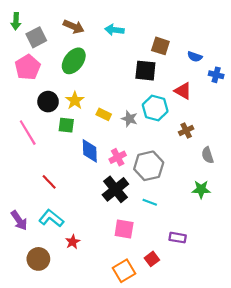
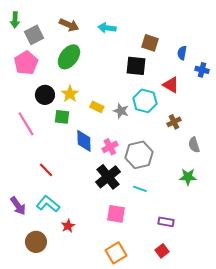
blue semicircle: (195, 57) -> (182, 53), turned 80
red square: (152, 259) -> (162, 251), moved

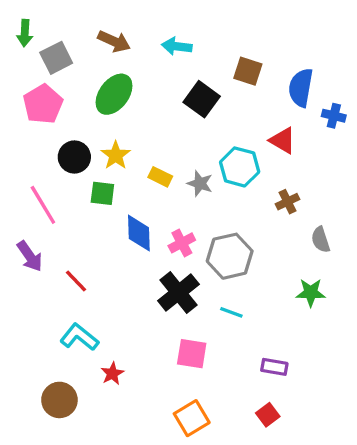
blue semicircle: (182, 53) -> (301, 88), size x1.6
black square: (136, 66) -> (202, 99), moved, turned 30
purple arrow: (18, 206) -> (30, 256), moved

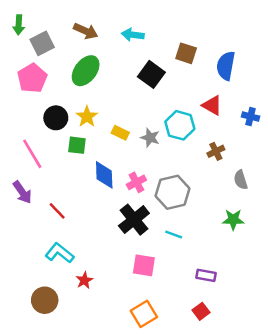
blue cross: (334, 116) -> (251, 117), moved

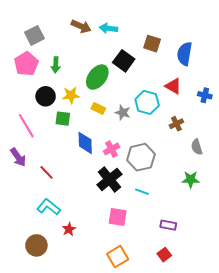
green arrow: (19, 25) -> (56, 65), moved
brown arrow: (86, 31) -> (81, 26), moved
green ellipse: (86, 71) -> (97, 77), moved
yellow star: (87, 117) -> (71, 95), turned 30

